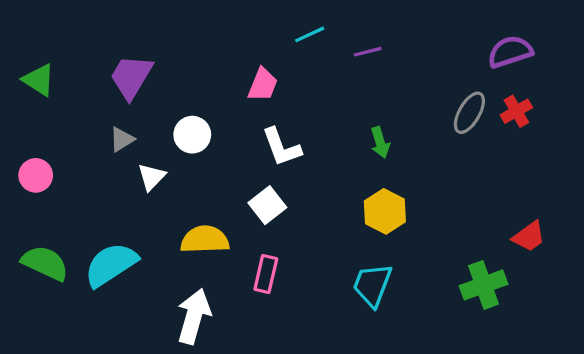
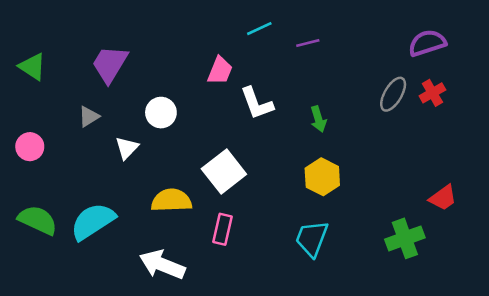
gray triangle: (122, 139) -> (89, 116), moved
white L-shape: (282, 147) -> (257, 103), moved
white square: (267, 205) -> (224, 172), size x1.4
white arrow: (194, 316) -> (162, 265), turned -84

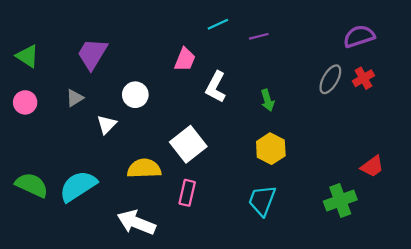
white L-shape: (257, 103) -> (216, 87), turned 48
pink circle: (30, 147) -> (25, 102), moved

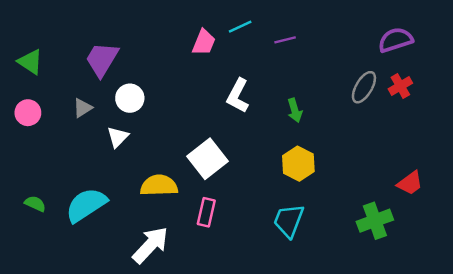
pink trapezoid: (185, 59) -> (204, 42), moved
white circle: (135, 95) -> (130, 98), moved
green semicircle: (32, 185) -> (35, 204), size x0.6
white arrow: (136, 223) -> (150, 245), turned 111

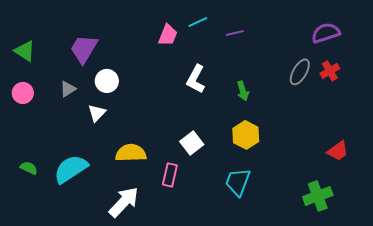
white square: (207, 159) -> (192, 143), moved, size x0.7
green cross: (375, 221) -> (318, 196), moved

